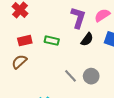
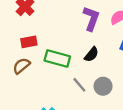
black semicircle: (87, 39) -> (91, 54), moved
green rectangle: (52, 41) -> (57, 58), moved, size x1.5

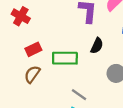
gray line: (79, 85) -> (79, 95), moved

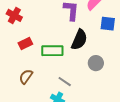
black semicircle: (97, 46) -> (79, 40), size x1.5
brown semicircle: (32, 74) -> (26, 77), moved

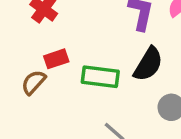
brown semicircle: (26, 77) -> (34, 82), moved

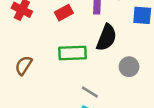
red rectangle: (56, 59) -> (64, 13), moved

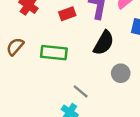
green rectangle: (72, 53) -> (54, 53), moved
brown semicircle: (24, 65) -> (15, 47), moved

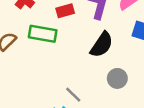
green rectangle: (54, 53) -> (43, 34), moved

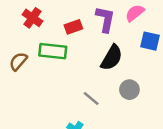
gray line: (73, 95) -> (91, 98), moved

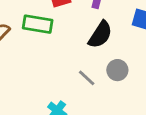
gray line: (91, 98) -> (87, 78), moved

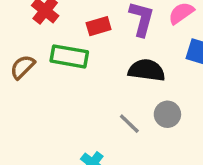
black semicircle: (100, 35) -> (147, 70), turned -116

